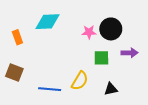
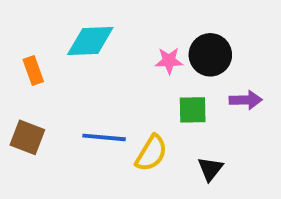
blue line: (50, 89) -> (104, 137), moved
black triangle: (111, 89) -> (210, 169), turned -40

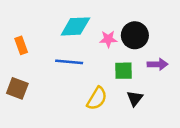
cyan diamond: (90, 41) -> (75, 26), moved
blue line: (104, 137) -> (69, 62), moved
black triangle: (210, 169) -> (135, 98), moved

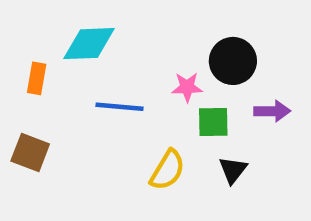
cyan diamond: (75, 26) -> (89, 44), moved
pink star: (108, 39) -> (187, 87), moved
orange rectangle: (21, 45) -> (37, 78), turned 30

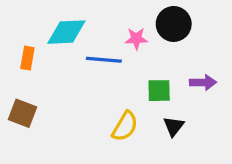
black circle: (233, 61) -> (174, 24), moved
pink star: (187, 87) -> (136, 39), moved
blue line: (120, 107) -> (104, 60), moved

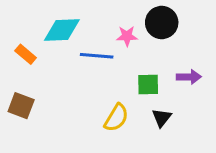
orange rectangle: (27, 58) -> (26, 54), turned -60

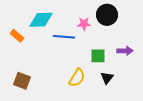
brown square: (21, 106) -> (22, 81), moved

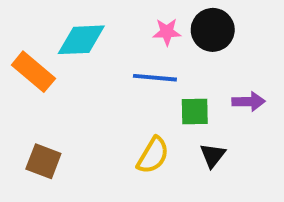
pink star: (84, 24) -> (167, 32), moved
orange rectangle: (17, 36) -> (33, 72), size x1.5
blue line: (64, 37) -> (155, 78), moved

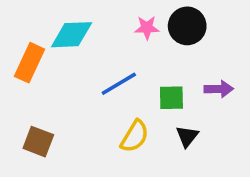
orange rectangle: (33, 72) -> (30, 63), turned 75
blue line: (155, 78) -> (119, 84), moved, turned -36

